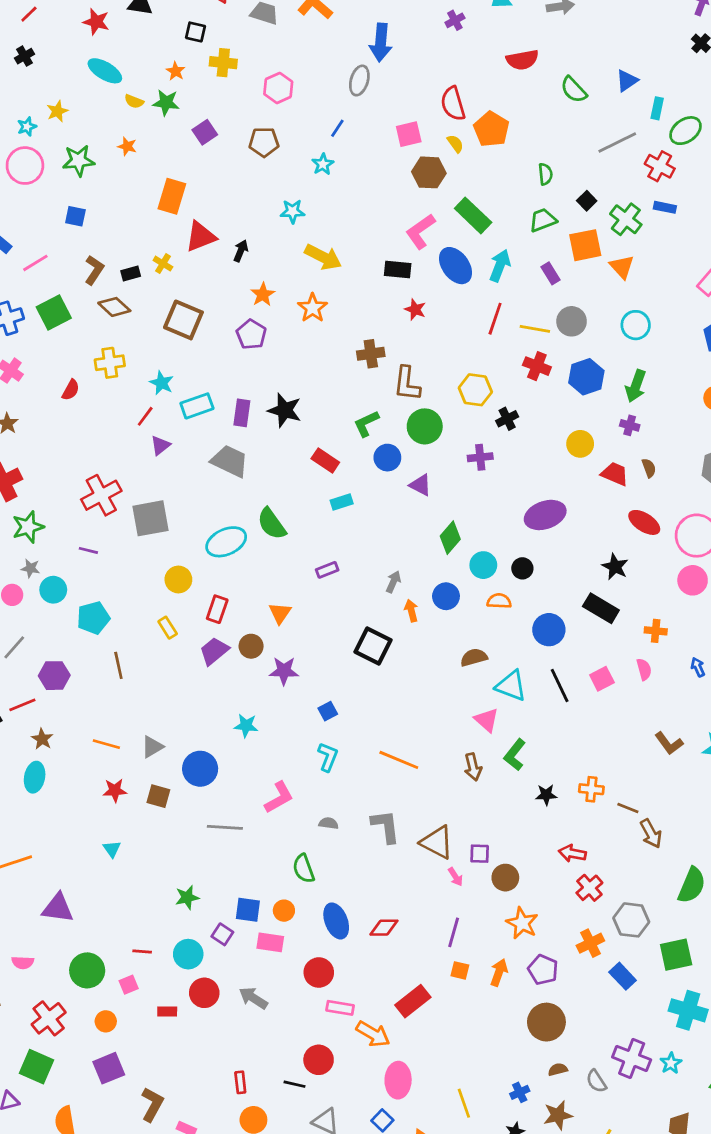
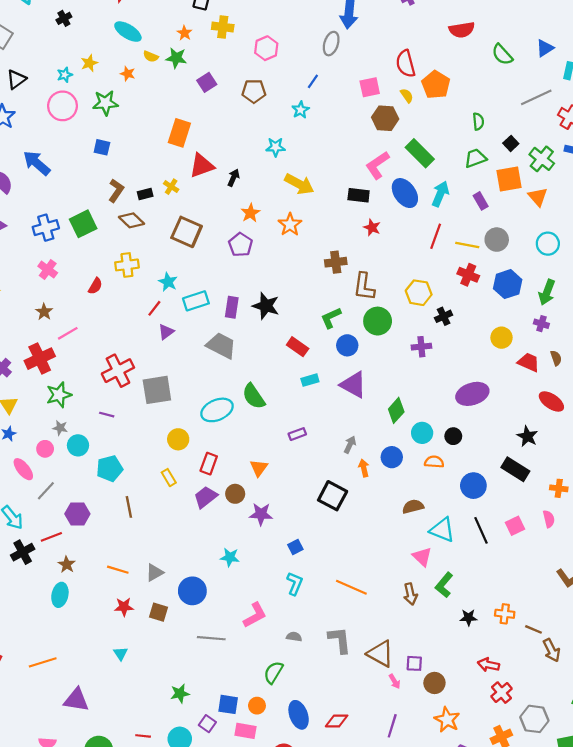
orange star: (127, 146) -> (128, 74), moved
pink line: (35, 263) -> (68, 333), moved
purple triangle: (420, 485) -> (353, 385), moved, size x1.5
green semicircle: (304, 869) -> (273, 672), turned 50

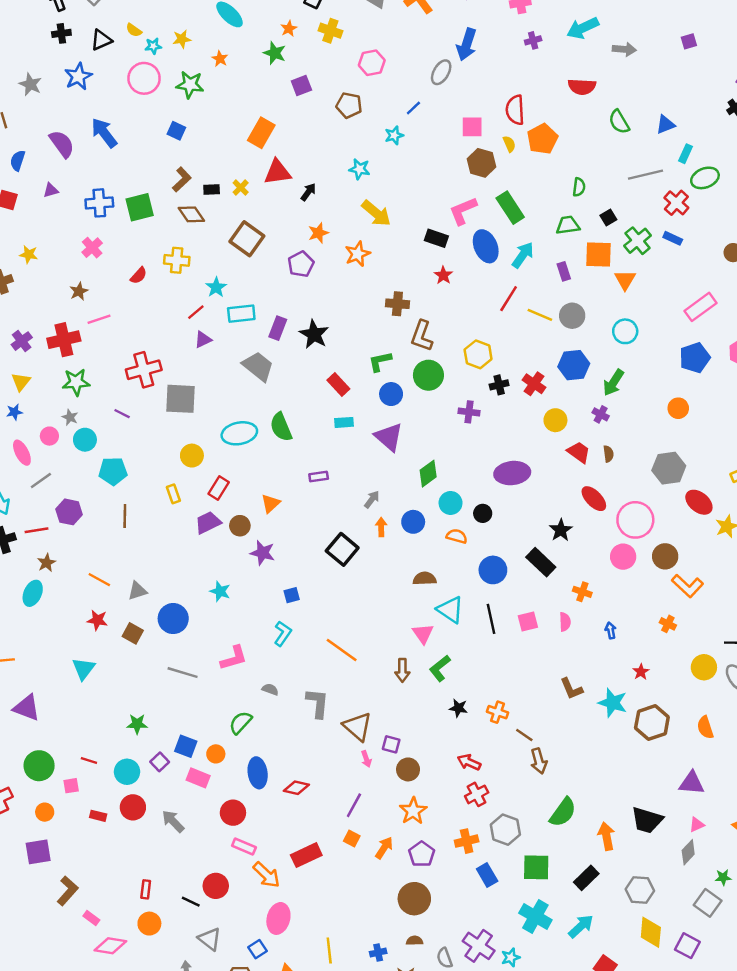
yellow semicircle: (151, 56) -> (134, 30), moved
red cross: (468, 275) -> (534, 384), moved
cyan triangle: (121, 654) -> (84, 669), size x1.5

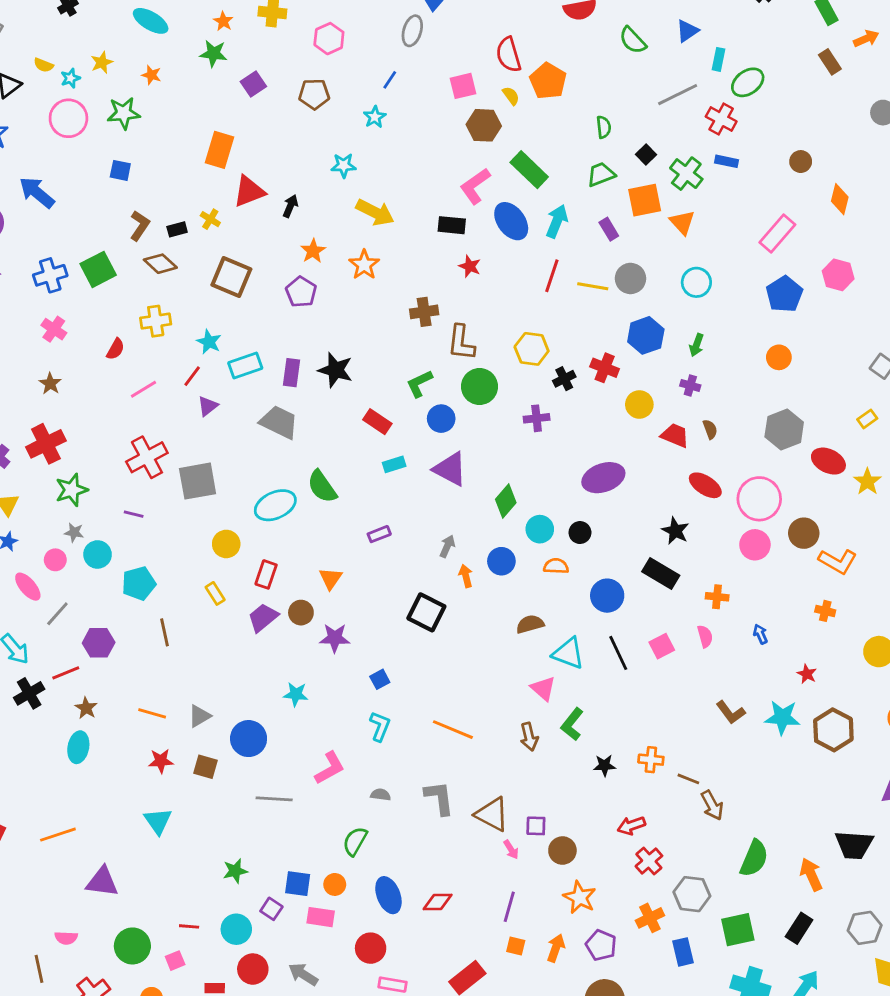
pink line: (99, 319) -> (143, 389), moved
green arrow: (613, 383) -> (697, 345), size x0.7
red arrow: (469, 762) -> (631, 826), turned -30
blue rectangle: (487, 875) -> (683, 952), turned 30

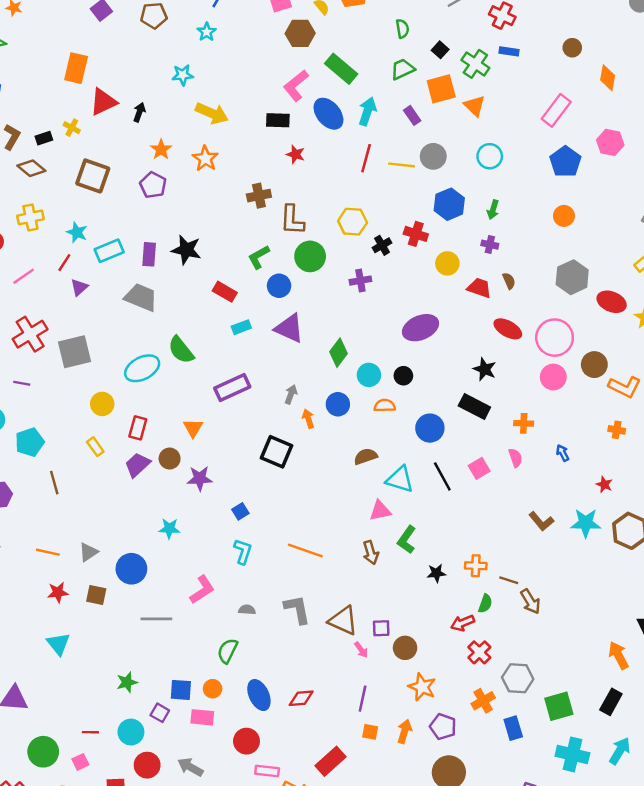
purple rectangle: (379, 534) -> (232, 387), size x1.8
pink triangle: (543, 688) -> (380, 511), turned -50
green semicircle: (754, 858) -> (485, 604), moved, size x0.6

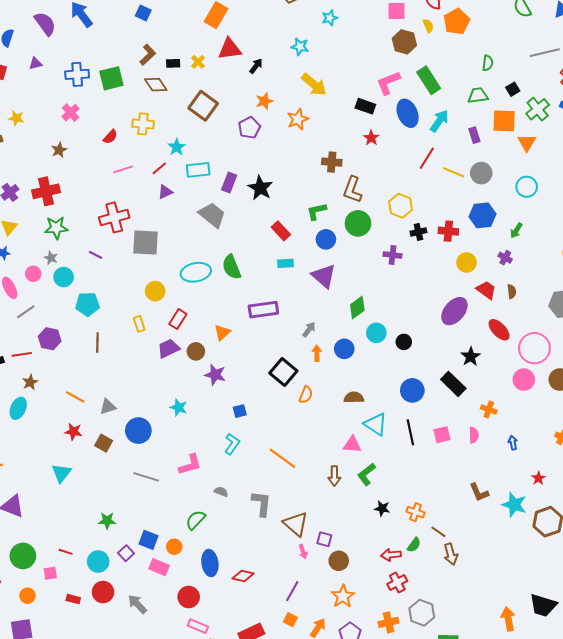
red cross: (416, 234) -> (448, 231), turned -30
purple ellipse: (421, 328) -> (454, 311), moved, turned -44
orange semicircle: (385, 406) -> (306, 395), moved, turned 96

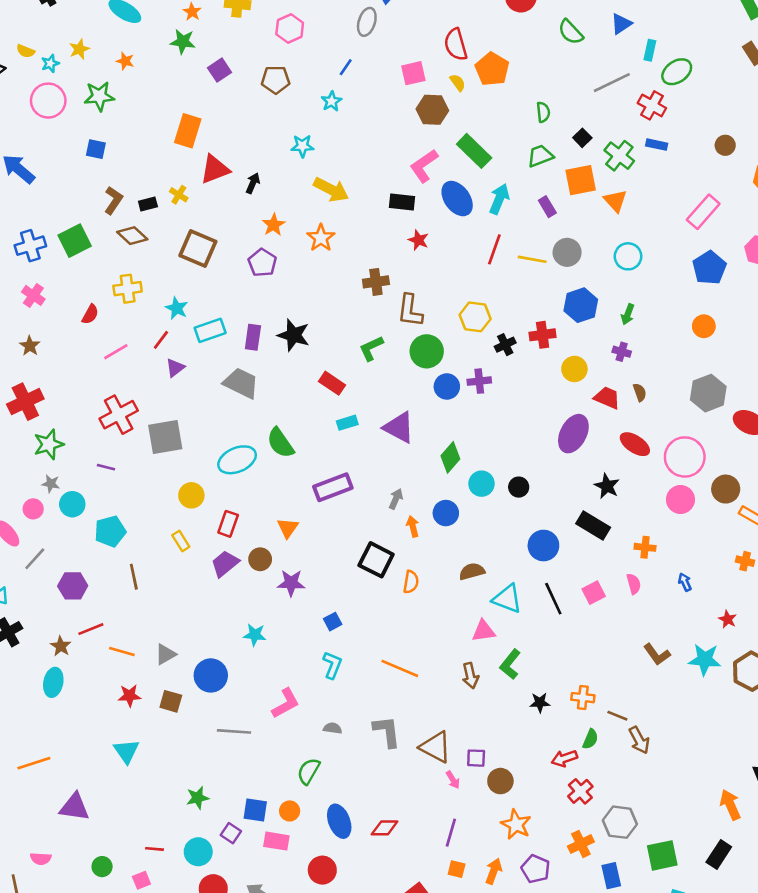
blue circle: (326, 239) -> (447, 386), moved
red line: (22, 354) -> (91, 629), moved
green circle: (23, 556) -> (102, 867), size x0.6

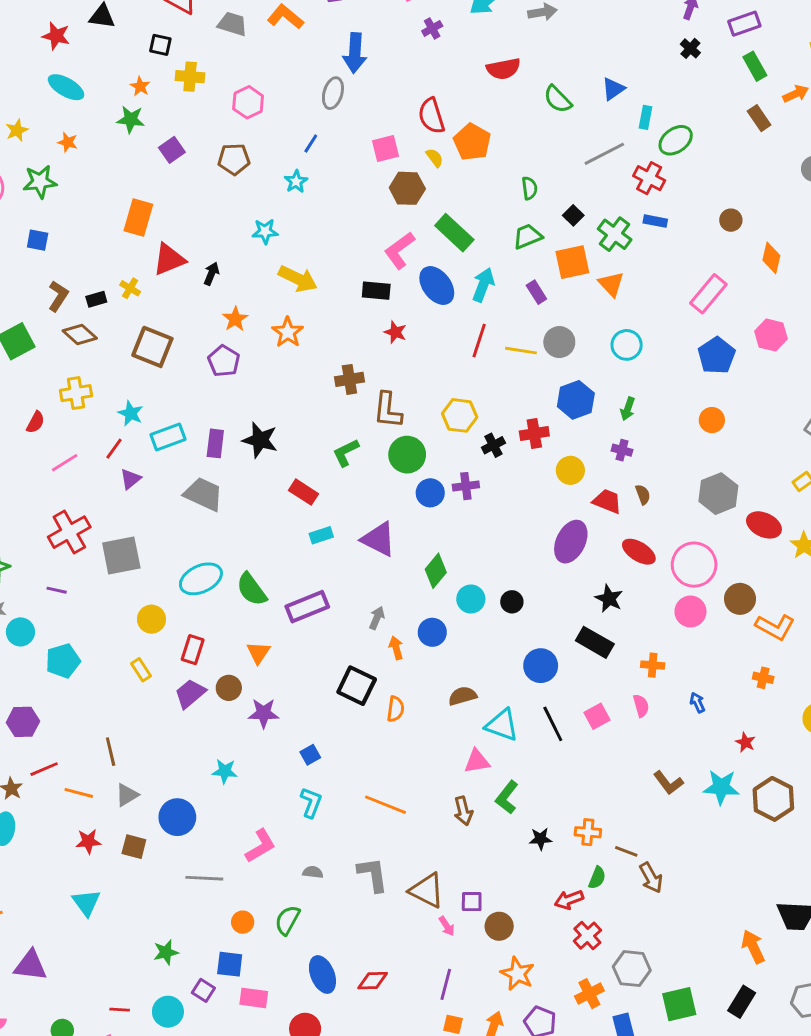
green semicircle: (280, 443) -> (252, 589), moved
brown line: (134, 577) -> (111, 752), moved
orange circle: (290, 811) -> (243, 922), moved

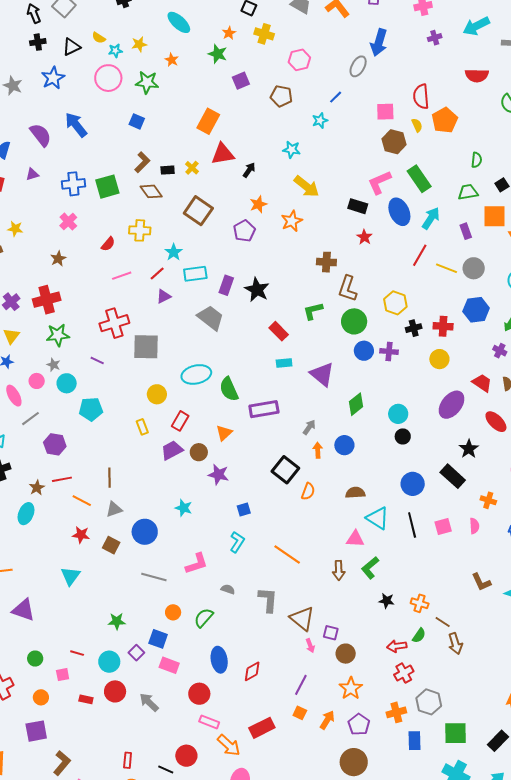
yellow circle: (570, 470) -> (439, 359), moved
cyan circle: (471, 599) -> (398, 414), moved
red diamond: (373, 981) -> (252, 671), turned -40

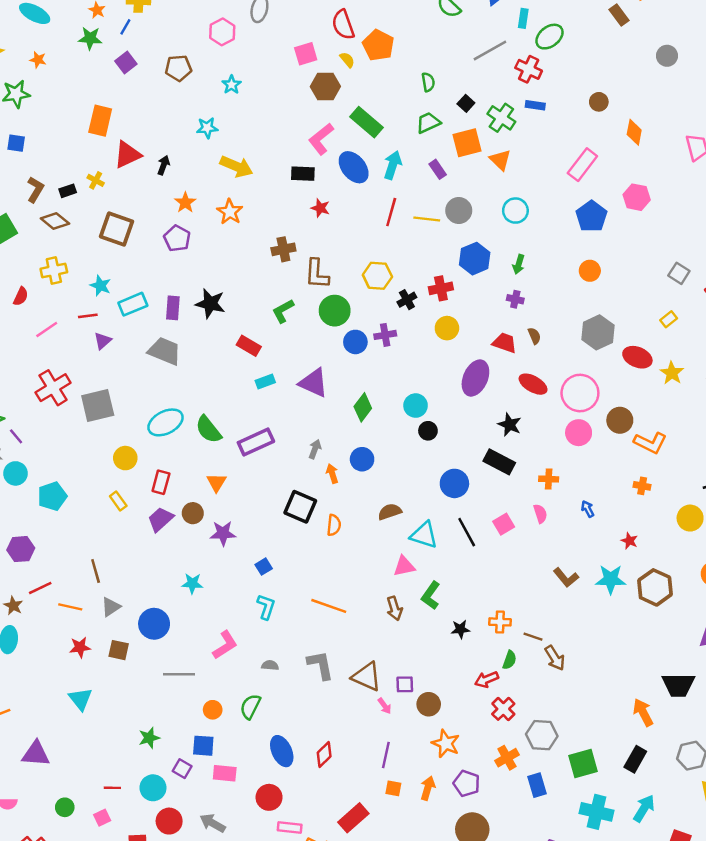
pink hexagon: (299, 60) -> (222, 32), moved
blue line: (336, 97) -> (125, 27), moved
red line: (157, 274) -> (88, 316), turned 49
purple line: (97, 361) -> (16, 436), moved, turned 40

